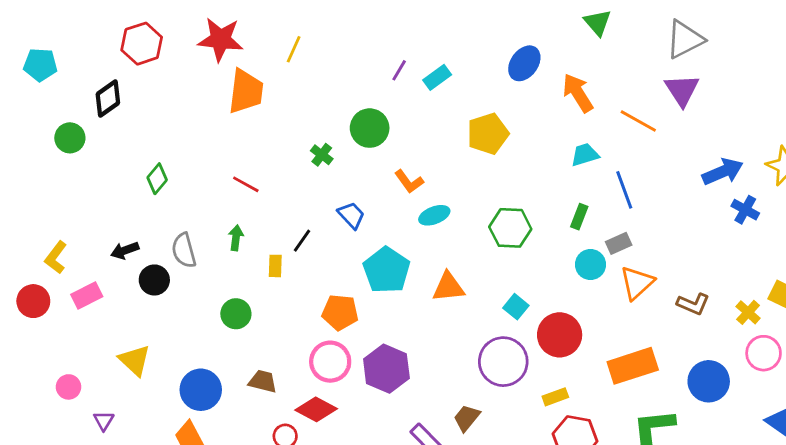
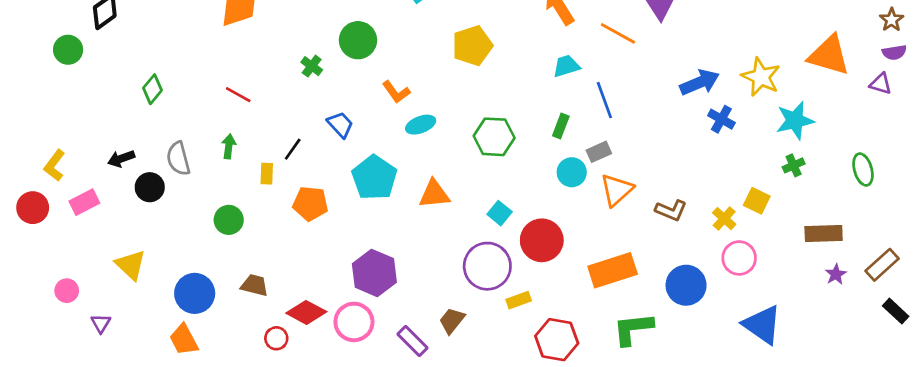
orange pentagon: (340, 312) -> (310, 204), moved
pink circle: (330, 362) -> (354, 322), moved
yellow rectangle: (555, 397) -> (519, 300), moved

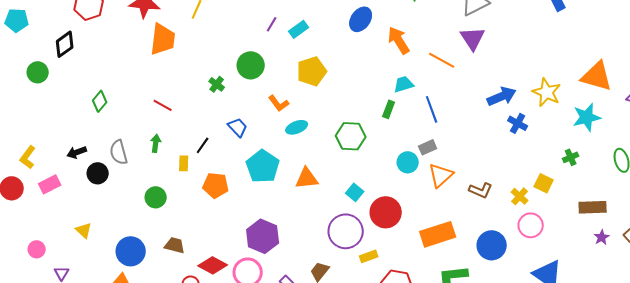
yellow pentagon: (472, 46) -> (312, 71), moved
cyan star: (795, 121) -> (587, 117), moved
green rectangle: (561, 126) -> (389, 109), moved
yellow triangle: (131, 265) -> (84, 230), size x0.7

